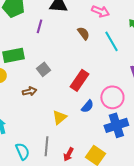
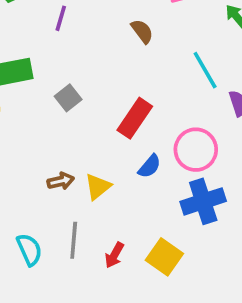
cyan line: (111, 41) -> (205, 70), moved
brown arrow: (29, 91) -> (61, 181), moved

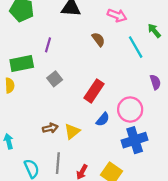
purple line: (61, 18) -> (48, 45), moved
cyan line: (205, 70) -> (136, 47), moved

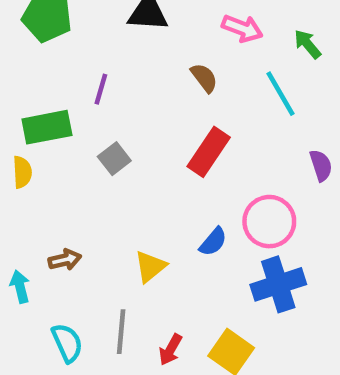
green arrow: (154, 31) -> (307, 44), moved
red rectangle: (94, 91) -> (209, 152), moved
brown arrow: (50, 128) -> (65, 260), moved

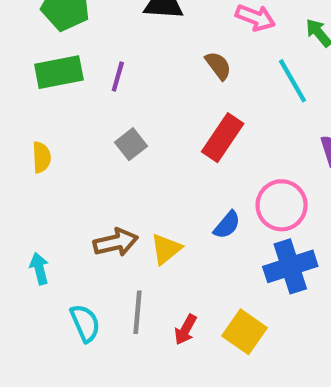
green rectangle: (47, 127) -> (59, 72), moved
brown arrow: (65, 260) -> (116, 242), moved, size x1.4

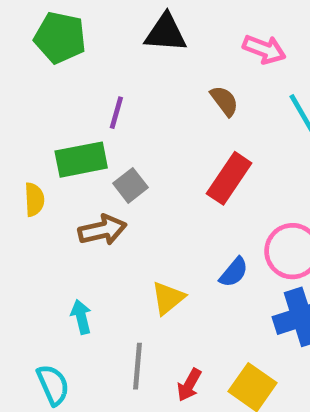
green rectangle: (59, 72) -> (81, 160), moved
brown arrow: (116, 242) -> (102, 230), moved
cyan arrow: (39, 269) -> (81, 317), moved
cyan semicircle: (85, 323) -> (53, 385), moved

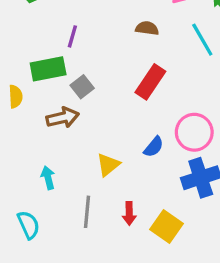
brown semicircle: (224, 101) -> (147, 28), turned -45
red arrow: (189, 385) -> (129, 213), moved, turned -30

